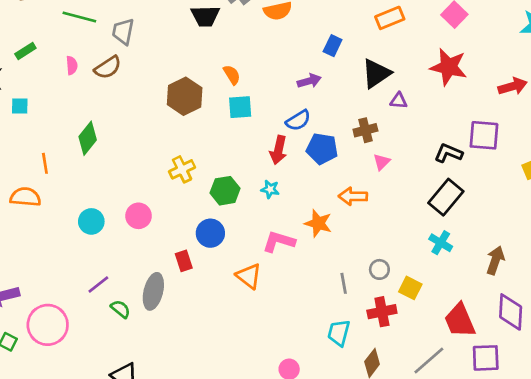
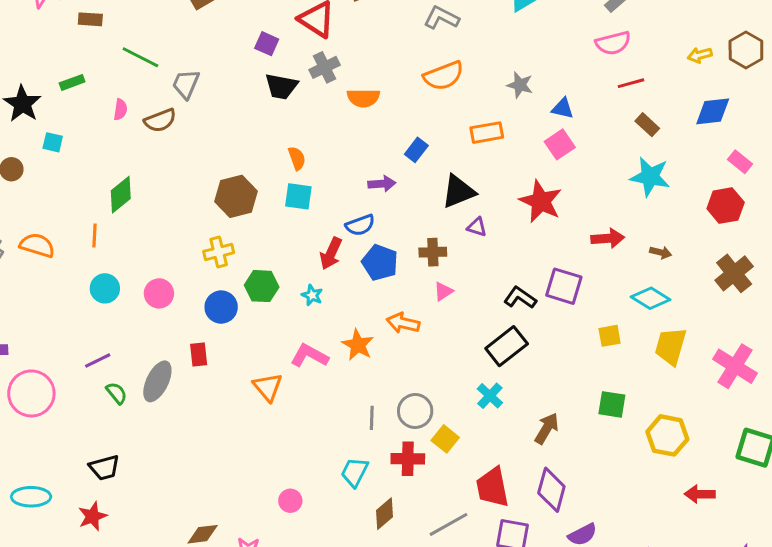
brown hexagon: (185, 96) -> (236, 196), moved
orange line: (45, 163) -> (95, 236), moved
blue circle: (210, 233) -> (221, 307), moved
gray circle: (379, 269) -> (415, 411), size x1.5

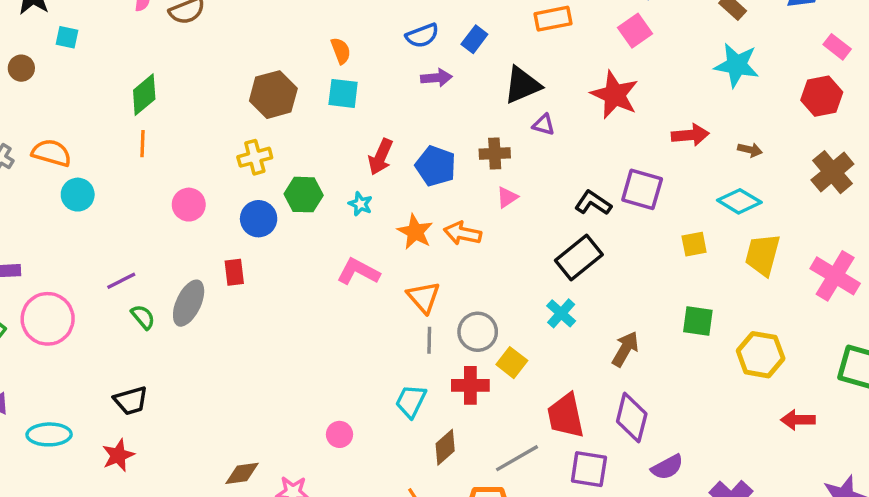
blue semicircle: (360, 225) -> (422, 35), moved
orange line: (95, 236) -> (142, 144), moved
cyan circle: (105, 288) -> (78, 195), moved
orange star: (358, 345) -> (415, 232), moved
orange triangle: (268, 387) -> (424, 297), moved

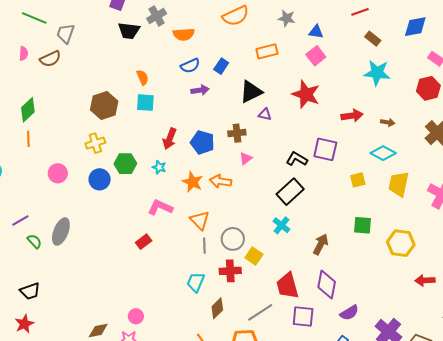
red rectangle: (234, 272) -> (144, 242), moved, turned 63
pink circle: (339, 434) -> (136, 316), moved

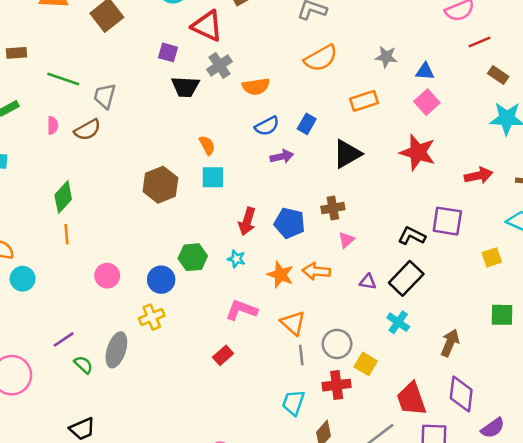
purple triangle: (265, 114) -> (368, 282), moved
yellow cross: (95, 143) -> (152, 317), moved

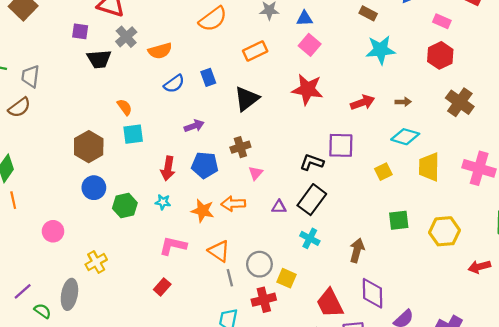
blue rectangle: (307, 124) -> (208, 77), turned -42
purple arrow: (282, 157) -> (194, 126), moved
blue circle: (161, 280) -> (94, 188), moved

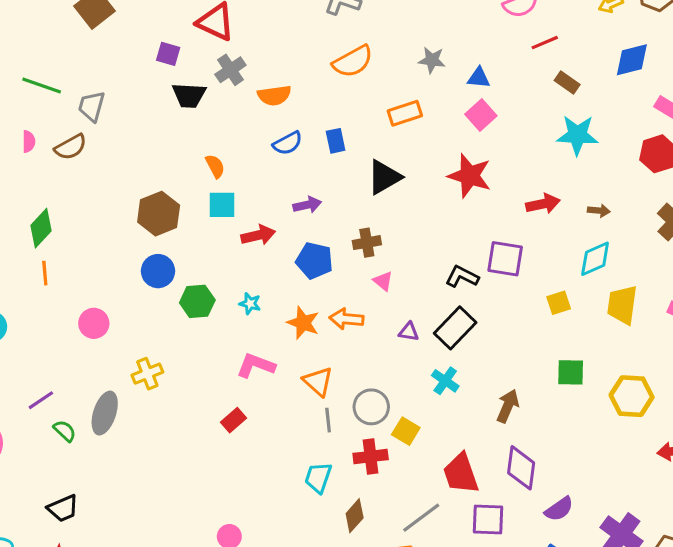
cyan diamond: (405, 137) -> (595, 259), turned -48
red arrow: (168, 168) -> (258, 235), moved, turned -120
pink triangle: (256, 173) -> (383, 281), turned -40

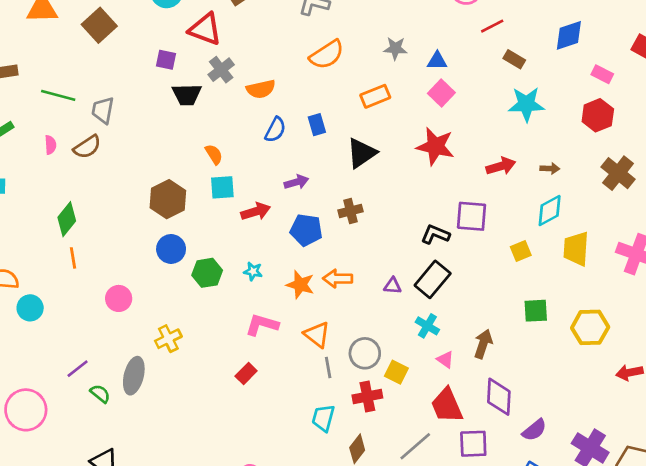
blue semicircle: (288, 143) -> (275, 130), turned -30
pink triangle: (383, 281) -> (445, 360), moved

